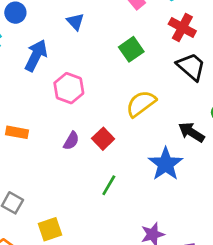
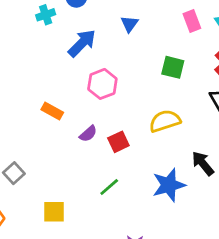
green square: (131, 49) -> (173, 67), turned 30
orange rectangle: (17, 132) -> (52, 111), moved
yellow square: (50, 229) -> (54, 212), moved

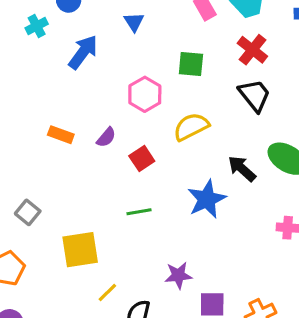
pink hexagon: (102, 84) -> (145, 94), moved
purple semicircle: (88, 134) -> (106, 137), moved
green line: (109, 187) -> (139, 212), turned 40
yellow square: (54, 212) -> (80, 250), size x1.4

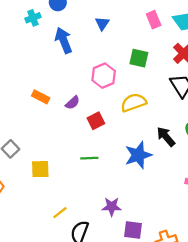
blue arrow: (83, 52) -> (64, 40), turned -65
yellow square: (80, 250) -> (40, 169), moved, size x0.7

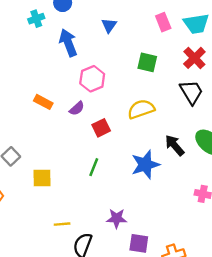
pink hexagon: (104, 76) -> (92, 79), moved
green line: (89, 158) -> (94, 167), turned -66
yellow line: (60, 213) -> (62, 224), turned 32

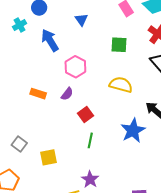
yellow semicircle: (141, 109) -> (121, 85), turned 45
red square: (101, 128) -> (86, 115), moved
purple star: (117, 218) -> (90, 179), moved, turned -30

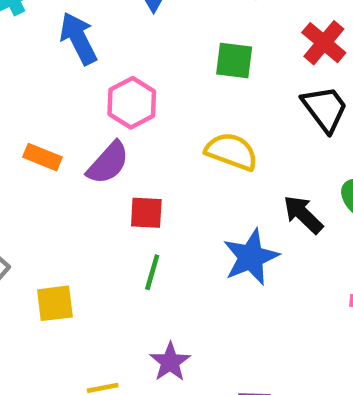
purple semicircle: (67, 94) -> (108, 163), size x1.5
red square: (86, 115) -> (146, 213), turned 35
purple star: (90, 179) -> (170, 362), moved

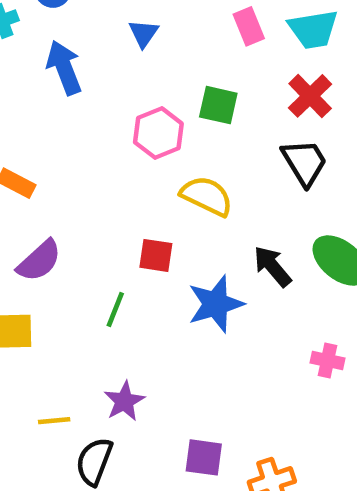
pink hexagon: (132, 103) -> (158, 133), moved
purple semicircle: (108, 163) -> (39, 261), moved
red square: (146, 213) -> (156, 255), moved

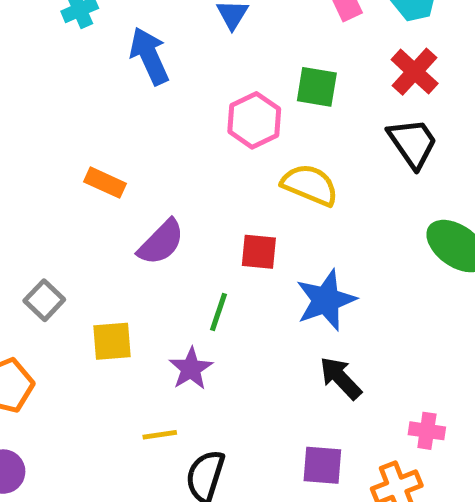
purple semicircle: (39, 261) -> (161, 242), moved
black arrow: (272, 266) -> (341, 378), moved
pink cross: (327, 360) -> (427, 431), moved
purple star: (124, 401) -> (191, 369), moved

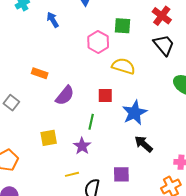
blue arrow: (149, 56) -> (53, 20), size x0.7
gray square: (44, 300) -> (11, 103), moved
purple square: (322, 465) -> (121, 174), moved

